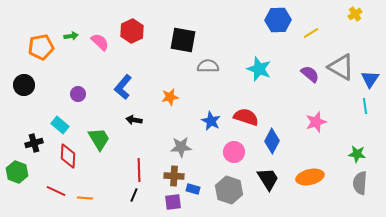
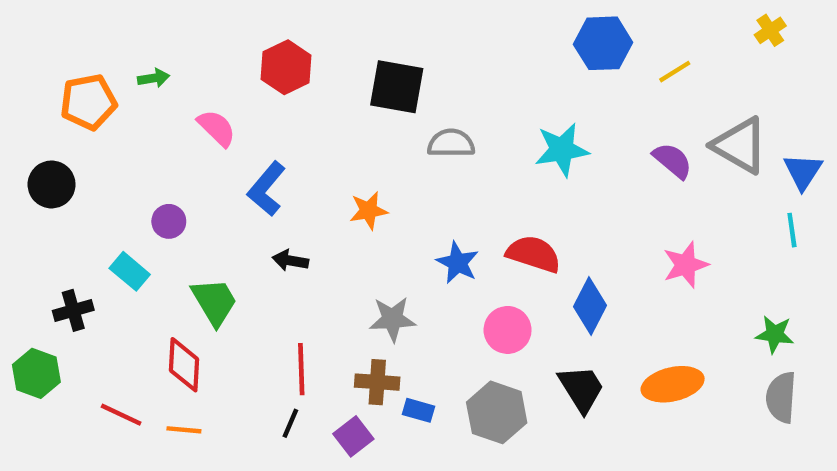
pink semicircle: (100, 42) -> (217, 128), moved
cyan star: (259, 69) -> (562, 150), turned -30
purple circle: (78, 94) -> (169, 221), moved
red diamond: (68, 156) -> (184, 365), moved
purple square: (173, 202) -> (353, 436), moved, turned -30

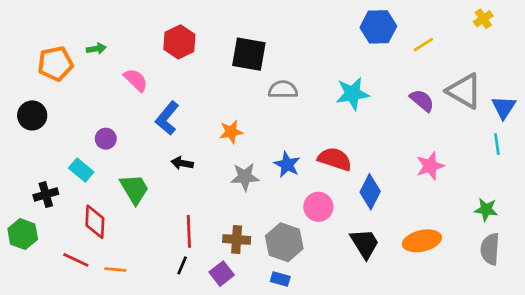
gray star: (392, 319) -> (245, 177), moved
red diamond: (184, 365) -> (95, 222), moved
blue rectangle: (418, 410) -> (280, 279), moved
gray hexagon: (497, 412) -> (284, 242), moved

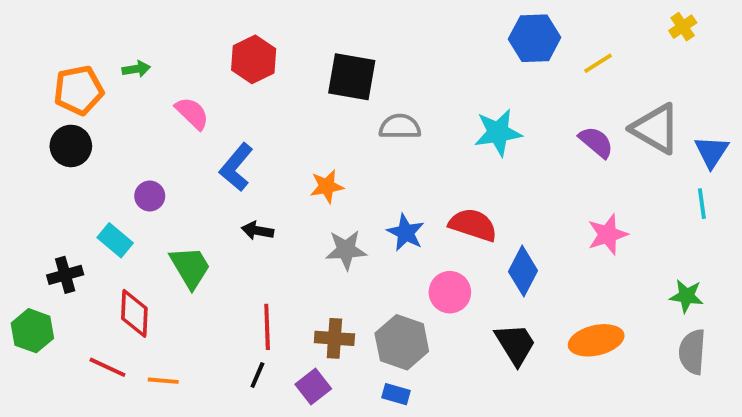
black circle: (32, 115) -> (71, 146), moved

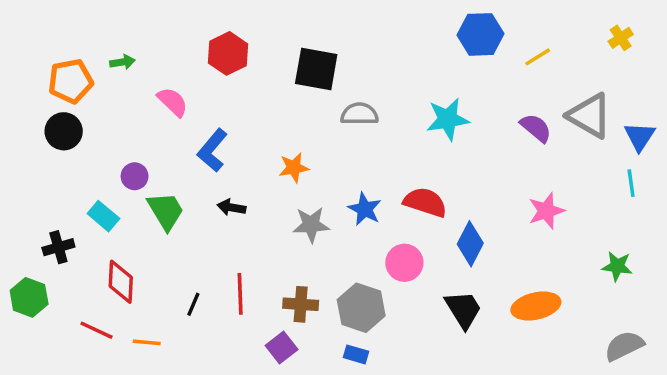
yellow cross: (683, 27) -> (621, 38), moved
green trapezoid: (190, 267) -> (166, 211), moved
gray semicircle: (692, 352) -> (624, 346), moved, turned 60
black line: (257, 375) -> (193, 304), moved

